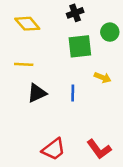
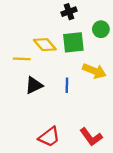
yellow diamond: (27, 24) -> (45, 45), moved
yellow arrow: (103, 77) -> (94, 71), size x1.5

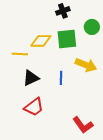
yellow diamond: (45, 45) -> (41, 41), turned -50
red trapezoid: (49, 137) -> (34, 107), moved

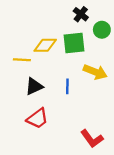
black cross: (63, 11) -> (81, 14), moved, turned -32

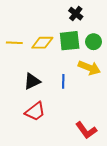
green circle: (102, 30) -> (94, 42), moved
yellow line: (22, 60) -> (14, 43), moved

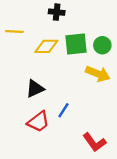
black cross: (76, 14) -> (57, 12), moved, turned -32
yellow line: (14, 43) -> (14, 31), moved
blue line: (63, 81) -> (64, 110), moved, turned 32

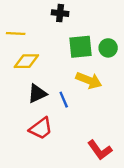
yellow diamond: (46, 46) -> (26, 61), moved
yellow arrow: (98, 74) -> (89, 80), moved
blue line: (64, 110) -> (64, 100), moved, turned -56

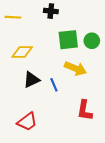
yellow line: (16, 34) -> (13, 17), moved
red trapezoid: (41, 128) -> (27, 122), moved
red L-shape: (100, 150) -> (85, 110), moved, turned 45

